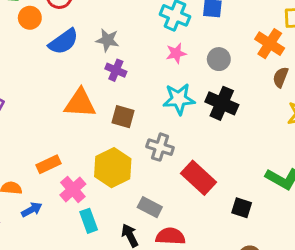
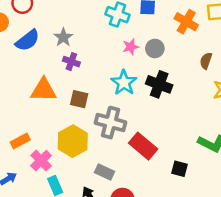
gray star: (107, 40) -> (63, 37), turned 30
orange cross: (270, 44) -> (186, 22), moved
pink star: (176, 53) -> (131, 47), moved
cyan star: (179, 99) -> (124, 83), turned -30
gray cross: (160, 147) -> (110, 123), size x1.4

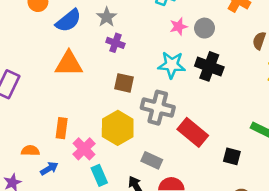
cyan star: (124, 83) -> (172, 65), turned -30
orange triangle: (44, 90) -> (69, 64), moved
orange rectangle: (20, 141) -> (62, 128), turned -54

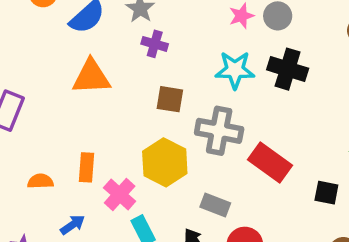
orange semicircle: (30, 151) -> (40, 181), moved

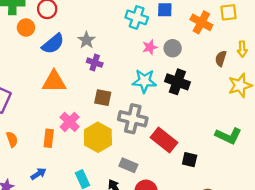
orange semicircle: (40, 181) -> (12, 139), moved, turned 70
black square: (326, 193) -> (190, 160), moved
pink cross: (120, 194) -> (70, 122), moved

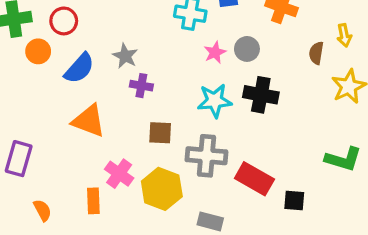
orange triangle: (54, 82) -> (89, 121), turned 30

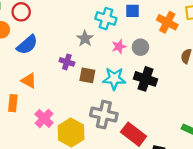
gray star: (125, 56) -> (85, 38), moved
orange triangle: (89, 121) -> (29, 81), size x0.7
brown square: (160, 133) -> (87, 75), moved
orange rectangle: (93, 201) -> (13, 103), moved

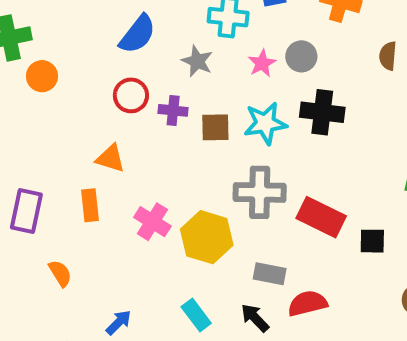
red circle: (21, 12) -> (131, 95), moved
blue semicircle: (27, 45) -> (138, 34), moved

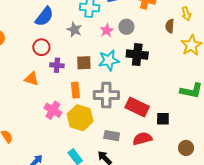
purple cross: (173, 110) -> (57, 65), moved
orange rectangle: (90, 205) -> (75, 90), moved
red semicircle: (308, 303) -> (142, 139), moved

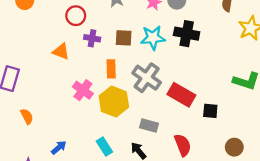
gray cross: (106, 95) -> (147, 78), turned 30
red semicircle: (142, 139) -> (183, 145), moved, turned 78

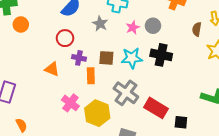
orange rectangle: (111, 69) -> (91, 76), moved

